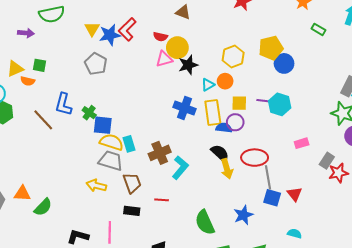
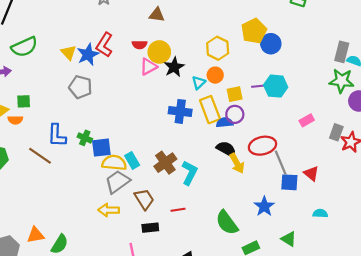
gray trapezoid: (111, 161) -> (117, 182), turned -40

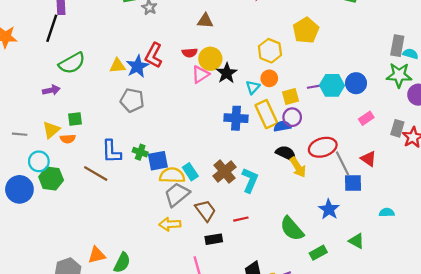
blue circle: (271, 44) -> (356, 83), moved
yellow triangle: (69, 53) -> (118, 66), turned -49
red triangle: (311, 173) -> (368, 159), moved

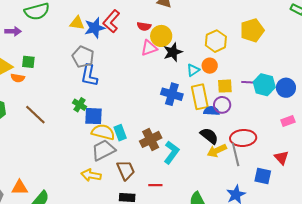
blue L-shape: (111, 152) -> (89, 76), moved
gray line: (343, 163) -> (236, 154), moved
yellow arrow: (298, 167) -> (217, 151), turned 84

